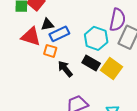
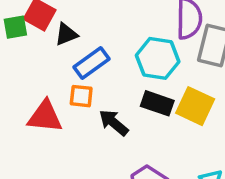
black triangle: (47, 24) -> (66, 34), moved
red triangle: (31, 37) -> (45, 117), moved

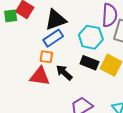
black triangle: (66, 34) -> (56, 20), moved, size x1.6
red triangle: (45, 117) -> (40, 76), moved

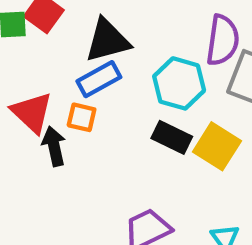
black arrow: (64, 73) -> (54, 146), moved, turned 30
red triangle: (40, 76) -> (32, 112), moved, turned 30

